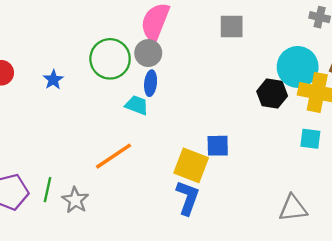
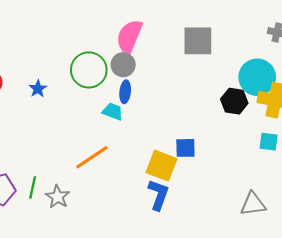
gray square: (232, 26) -> (198, 41), size x1.4

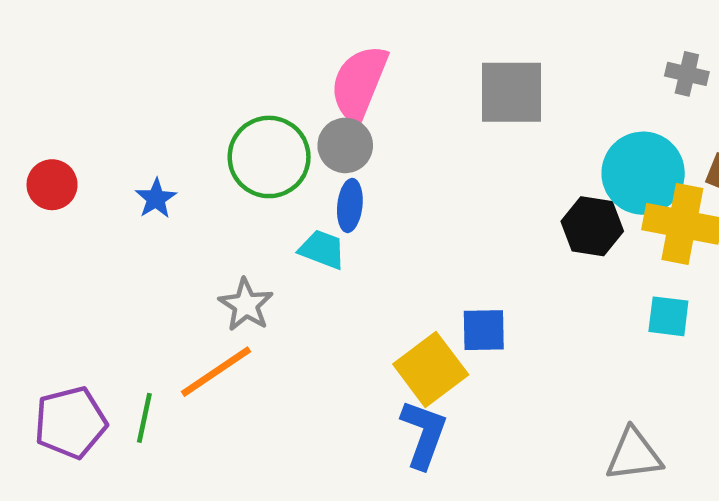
orange line: (92, 157) -> (216, 372), moved
yellow square: (162, 166) -> (431, 369), turned 32
gray star: (58, 197) -> (246, 305), moved

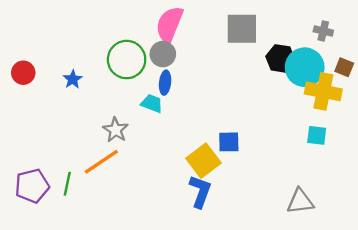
gray cross: (687, 74) -> (323, 31), moved
black hexagon: (592, 226) -> (280, 58), moved

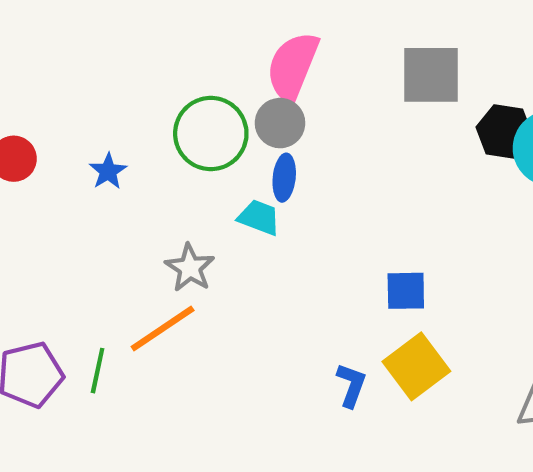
yellow square: (203, 161) -> (416, 366), moved
blue L-shape: (200, 191) -> (351, 385), size x0.7

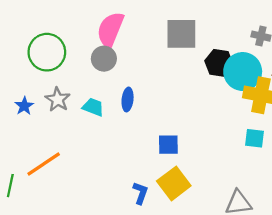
green circle: (211, 134) -> (47, 52), moved
blue star: (108, 171) -> (24, 106), moved
blue ellipse: (284, 178) -> (128, 100), moved
gray star: (190, 268) -> (58, 100), moved

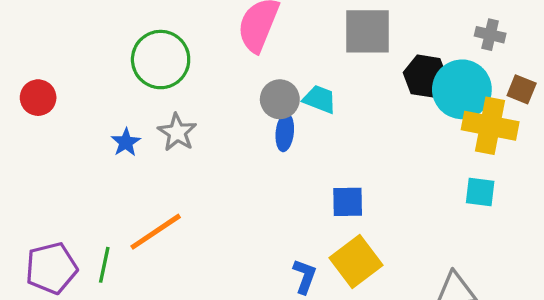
gray circle: (104, 59) -> (280, 99), moved
cyan trapezoid: (93, 107) -> (320, 99), moved

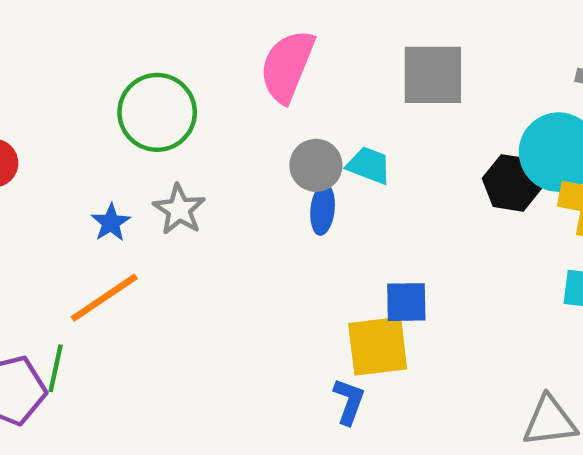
black hexagon: (425, 76) -> (512, 183), moved
orange line: (156, 232) -> (104, 298), moved
yellow square: (356, 262) -> (378, 346), moved, turned 30
green line: (104, 265) -> (56, 368), moved

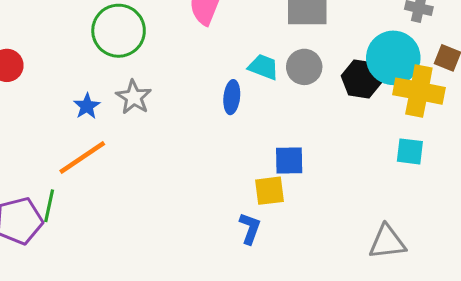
gray circle: (316, 165) -> (304, 67), moved
yellow square: (378, 346) -> (269, 191), size x0.7

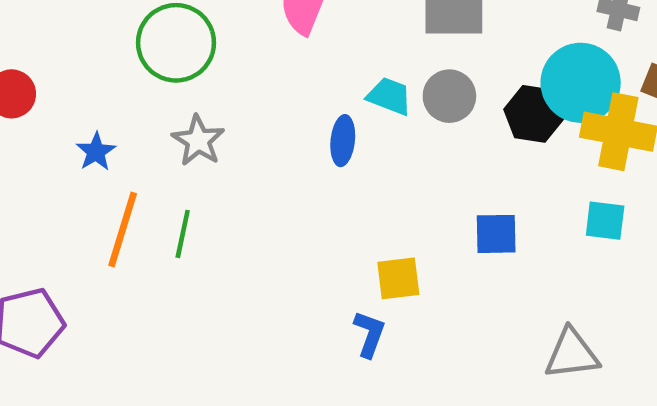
blue star: (87, 106) -> (96, 152), moved
orange line: (82, 157) -> (123, 229), turned -39
blue square: (289, 160) -> (496, 234), moved
green line: (49, 206) -> (183, 234), moved

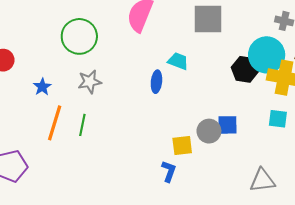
gray circle: (449, 96) -> (209, 131), moved
gray star: (198, 141) -> (90, 82), turned 30

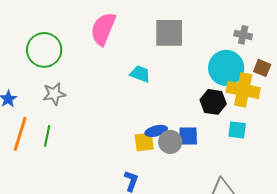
black hexagon: (245, 69) -> (213, 102), moved
blue ellipse: (156, 82) -> (156, 131), moved, turned 70
yellow square: (182, 145) -> (144, 142), moved

